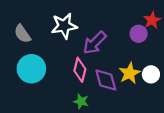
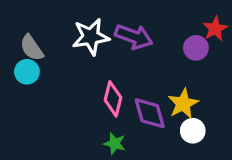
purple arrow: (95, 43) -> (134, 37), moved, turned -115
cyan circle: (31, 69) -> (27, 72), moved, size x0.6
white circle: (151, 74) -> (193, 131), moved

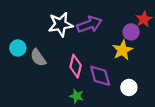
purple arrow: (134, 37) -> (89, 24), turned -40
gray semicircle: (32, 48) -> (38, 58), moved
yellow star: (183, 104) -> (122, 50), moved

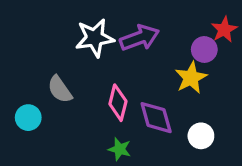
cyan circle: (18, 48) -> (28, 118), moved

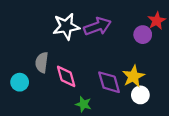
yellow star: (191, 78) -> (133, 76), moved
gray semicircle: (60, 89) -> (42, 62), turned 42
pink diamond: (118, 103) -> (66, 76), moved, turned -30

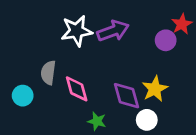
white circle: (140, 95) -> (147, 120), moved

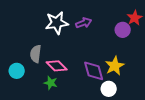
purple arrow: (113, 31) -> (84, 23), size x0.7
pink diamond: (77, 89) -> (57, 66), turned -30
green star: (97, 121) -> (51, 83), moved

